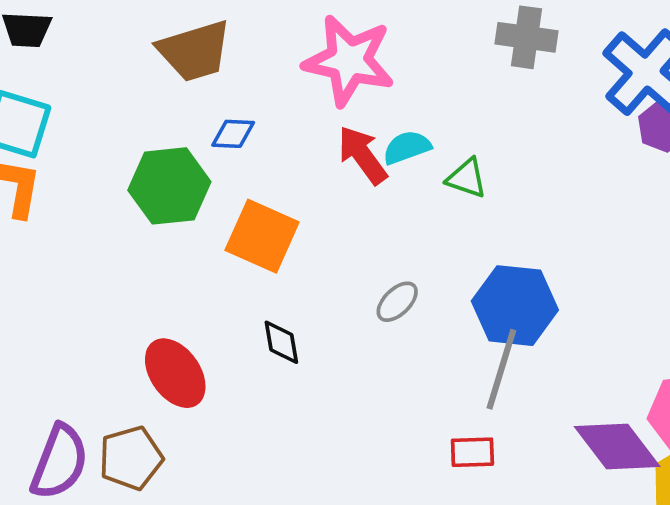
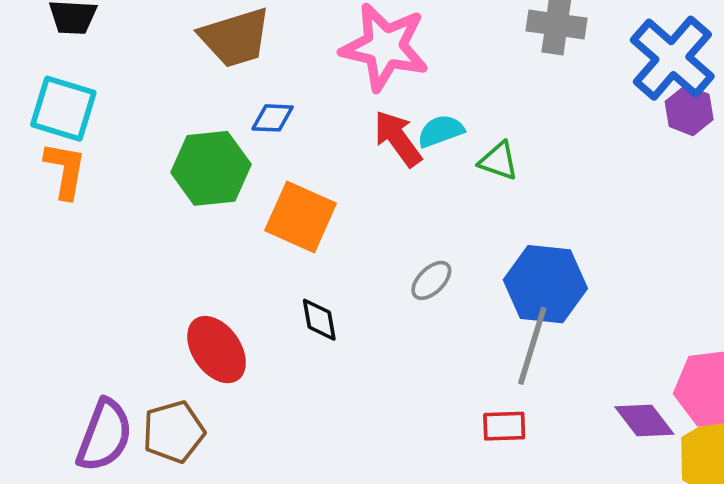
purple diamond: (617, 446) -> (644, 421), size x0.7

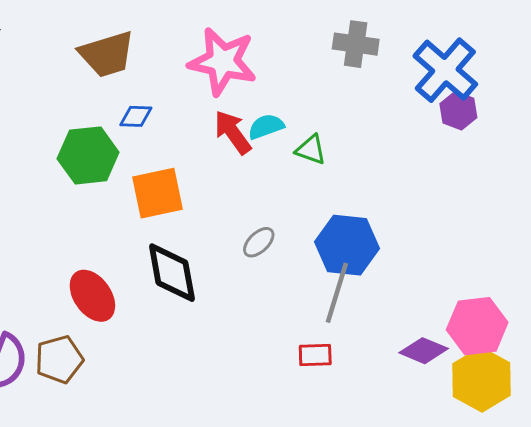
orange square: (301, 217) -> (158, 193), turned -36
black diamond: (319, 320) -> (172, 273), size x1.8
purple diamond: (644, 421) -> (424, 351), turned -30

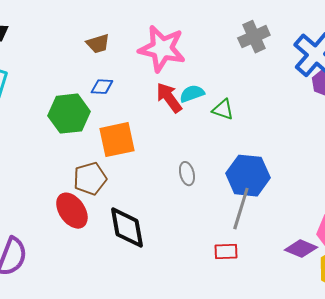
gray cross: (356, 44) -> (254, 37), turned -32
brown trapezoid: (107, 54) -> (98, 44), moved, size x0.6
gray ellipse: (259, 242) -> (187, 174), turned -60
black diamond: (172, 273) -> (127, 228), moved
brown pentagon: (59, 359) -> (90, 179), moved

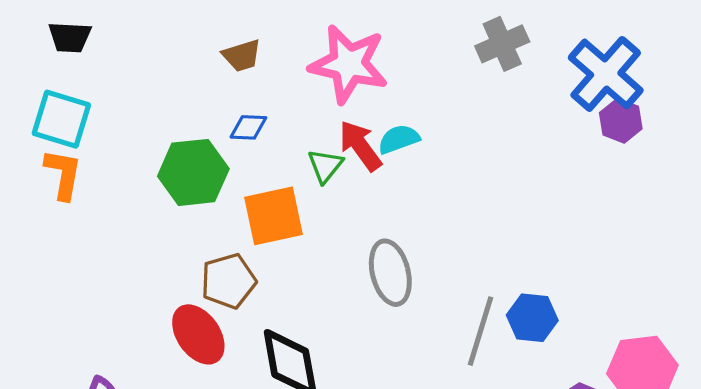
green triangle: (223, 110) -> (325, 166), moved, turned 50
gray ellipse: (187, 174) -> (390, 273), size x1.6
blue hexagon: (248, 176) -> (532, 318), moved, size x0.7

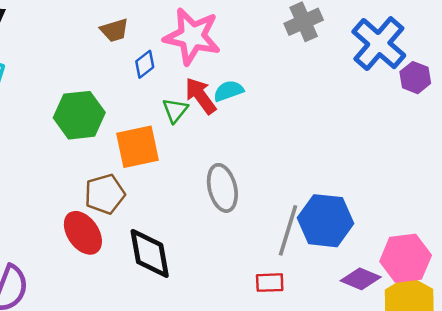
purple hexagon: (621, 121) -> (415, 78), moved
blue diamond: (248, 127) -> (145, 64), moved, turned -40
blue hexagon: (532, 318) -> (325, 221), size x1.5

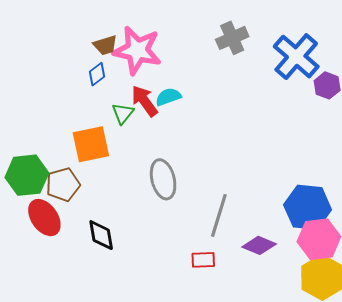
brown trapezoid: (114, 30) -> (105, 45), moved
green hexagon: (79, 115) -> (27, 175), moved
blue hexagon: (325, 221) -> (308, 207), moved
black diamond: (150, 253) -> (101, 235), size x0.7
purple diamond: (361, 279) -> (259, 245), moved

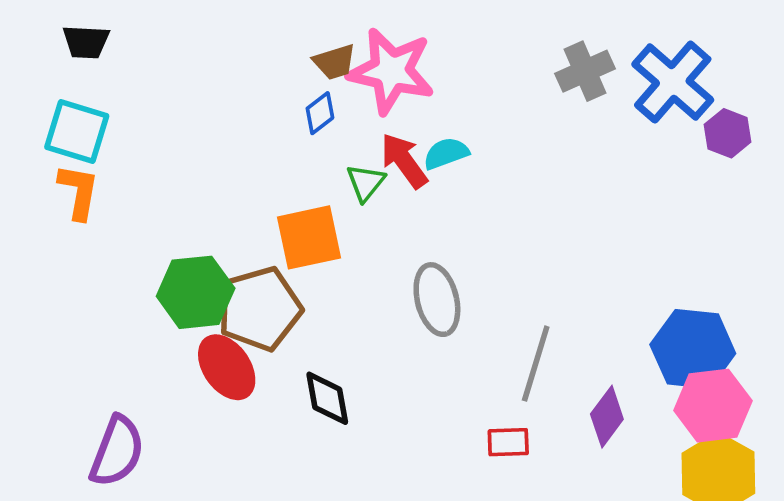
gray cross: (232, 38) -> (585, 71), moved
brown pentagon: (63, 185) -> (260, 309), size x1.4
purple diamond: (259, 245) -> (607, 417), turned -76

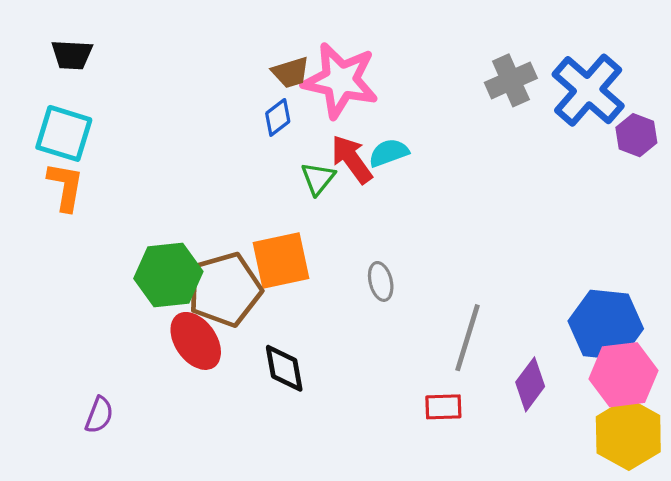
orange square: (309, 237) -> (281, 261), moved
gray ellipse: (437, 300) -> (381, 281), size x0.6
purple semicircle: (117, 451) -> (99, 415), size x0.6

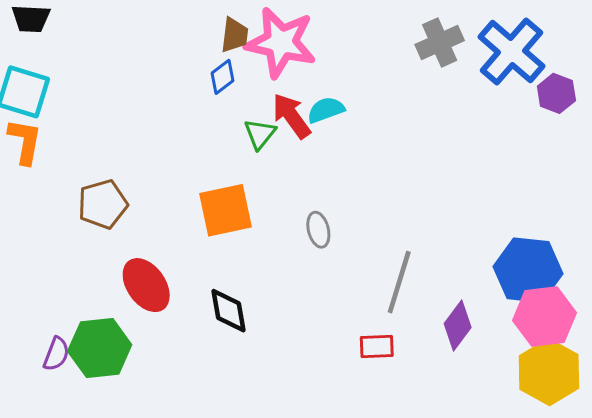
brown trapezoid: (291, 72) -> (235, 35), turned -66
green hexagon: (168, 275) -> (100, 348), moved
brown pentagon: (225, 289) -> (103, 204), moved, size x0.7

